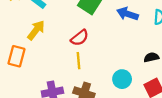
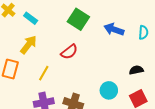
yellow line: (79, 61) -> (44, 73), moved, turned 35

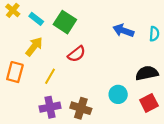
green square: (78, 19) -> (65, 22), moved
black semicircle: (136, 70) -> (147, 73), size x1.5

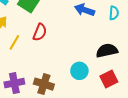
red semicircle: (77, 54) -> (40, 32), turned -30
yellow line: (50, 76) -> (14, 42), moved

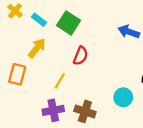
yellow line: (14, 42) -> (60, 81), moved

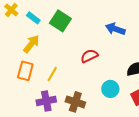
red semicircle: (81, 56) -> (89, 56), moved, turned -138
orange rectangle: (17, 74) -> (25, 71), moved

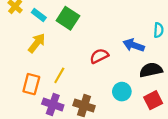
blue arrow: (115, 29) -> (134, 45), moved
orange rectangle: (25, 71) -> (31, 84), moved
purple cross: (46, 101) -> (53, 105), turned 30

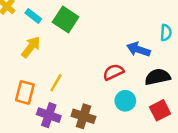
red semicircle: (99, 56) -> (113, 72), moved

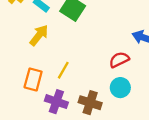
cyan circle: (125, 101) -> (120, 88), moved

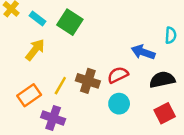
orange rectangle: (33, 79) -> (29, 95), turned 40
brown cross: (90, 103) -> (88, 81), moved

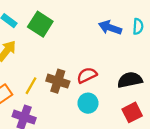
cyan semicircle: (171, 35) -> (138, 26), moved
blue arrow: (143, 52) -> (110, 28), moved

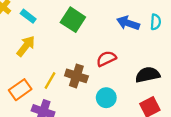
green square: (40, 24) -> (73, 20), moved
red semicircle: (87, 75) -> (106, 59), moved

